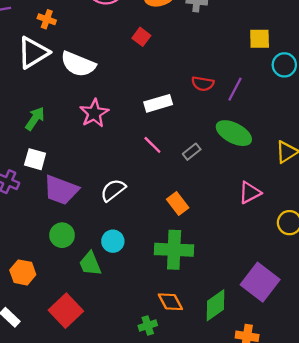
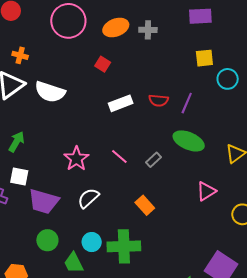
white rectangle: (158, 103) -> (121, 103), moved
pink star: (94, 113) -> (76, 159), moved
green cross: (174, 250) -> (124, 246), moved

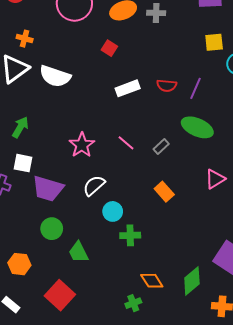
orange rectangle: (145, 205) -> (164, 192), moved
cyan circle: (92, 242) -> (113, 211), moved
green cross: (124, 246) -> (130, 235), size x0.6

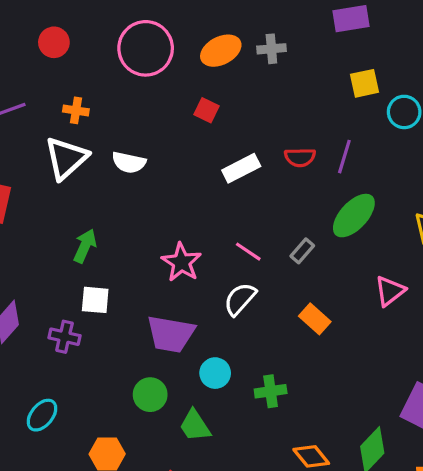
white semicircle: (55, 76) -> (129, 162), size x0.7
green ellipse: (197, 127) -> (354, 216), turned -64
white semicircle: (94, 186) -> (240, 299), moved
purple trapezoid: (48, 189) -> (171, 334), moved
cyan circle: (113, 211) -> (215, 373), moved

